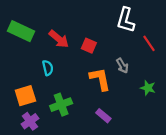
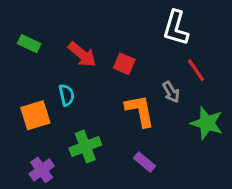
green rectangle: (21, 31) -> (29, 44), size x0.6
red line: (149, 43) -> (196, 70), moved
green star: (148, 88) -> (207, 123), size x1.5
orange square: (25, 96) -> (35, 115), moved

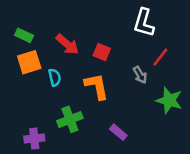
red line: (196, 70) -> (160, 57), turned 72
orange L-shape: (140, 111) -> (97, 86), moved
orange square: (35, 115) -> (29, 62), moved
purple cross: (42, 170) -> (34, 139), turned 30

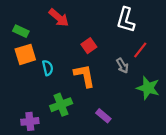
red arrow: (67, 44) -> (59, 18), moved
red square: (102, 52) -> (89, 46), turned 32

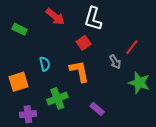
white L-shape: (126, 20) -> (93, 19), moved
orange square: (25, 54) -> (19, 82), moved

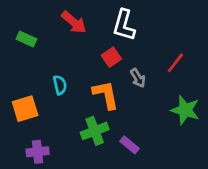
gray arrow: (115, 62) -> (138, 78), moved
green cross: (57, 98) -> (95, 131), moved

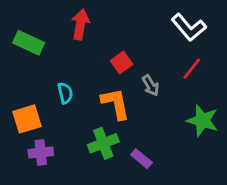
red arrow: (74, 22) -> (80, 24), turned -120
white L-shape: (124, 25) -> (189, 27), moved, turned -56
green rectangle: (26, 39) -> (29, 43), size x1.4
purple cross: (38, 152) -> (41, 152), moved

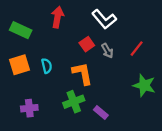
white L-shape: (189, 27) -> (104, 19), moved
gray arrow: (151, 85) -> (107, 51), moved
orange square: (27, 119) -> (20, 65), moved

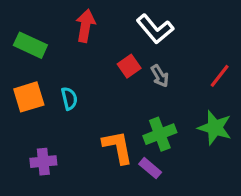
red line: (137, 49) -> (220, 76), moved
orange L-shape: (82, 73) -> (118, 147), moved
green cross: (74, 102) -> (160, 134), moved

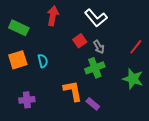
green cross: (160, 134) -> (95, 68), moved

